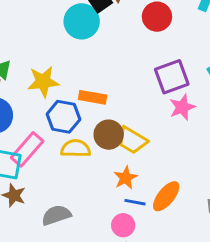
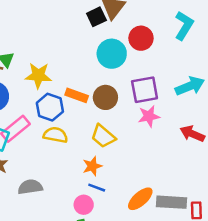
cyan circle: (82, 21) -> (112, 54), moved
brown circle: (109, 135) -> (105, 97), moved
orange ellipse: (166, 196) -> (140, 199), moved

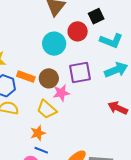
black square: (96, 17) -> (96, 16), moved
cyan L-shape: (184, 26) -> (111, 41), moved, turned 80
pink star: (149, 116) -> (61, 93), moved

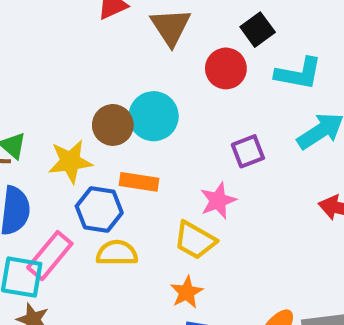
cyan circle: (54, 44) -> (154, 116), moved
purple square: (80, 73) -> (248, 151), size x0.7
brown circle: (49, 78) -> (113, 125), moved

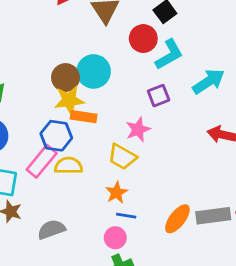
cyan L-shape: (298, 73) -> (169, 55), moved, turned -40
yellow star: (70, 161) -> (69, 100), moved
pink rectangle: (50, 256) -> (42, 161), moved

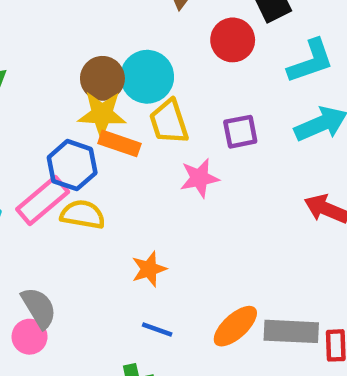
cyan L-shape: (169, 55) -> (311, 61), moved
yellow trapezoid: (122, 157) -> (169, 122), moved, turned 32
blue line: (126, 216) -> (157, 330), moved
gray semicircle: (51, 229) -> (39, 308), turned 68
pink circle: (115, 238) -> (30, 337), moved

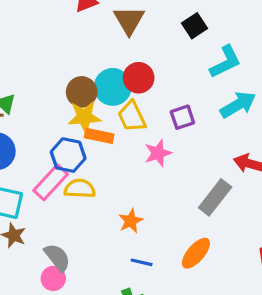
red circle: (233, 40) -> (139, 78), moved
gray rectangle: (291, 331) -> (215, 197), moved, turned -48

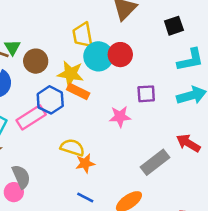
brown circle: (82, 92) -> (36, 61), moved
yellow trapezoid: (132, 116) -> (83, 35), moved
yellow semicircle: (80, 189) -> (72, 148), moved

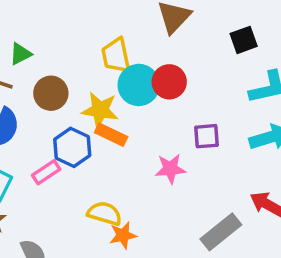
green triangle: (12, 47) -> (20, 54), moved, turned 36
pink rectangle: (31, 117) -> (46, 172), size x0.7

